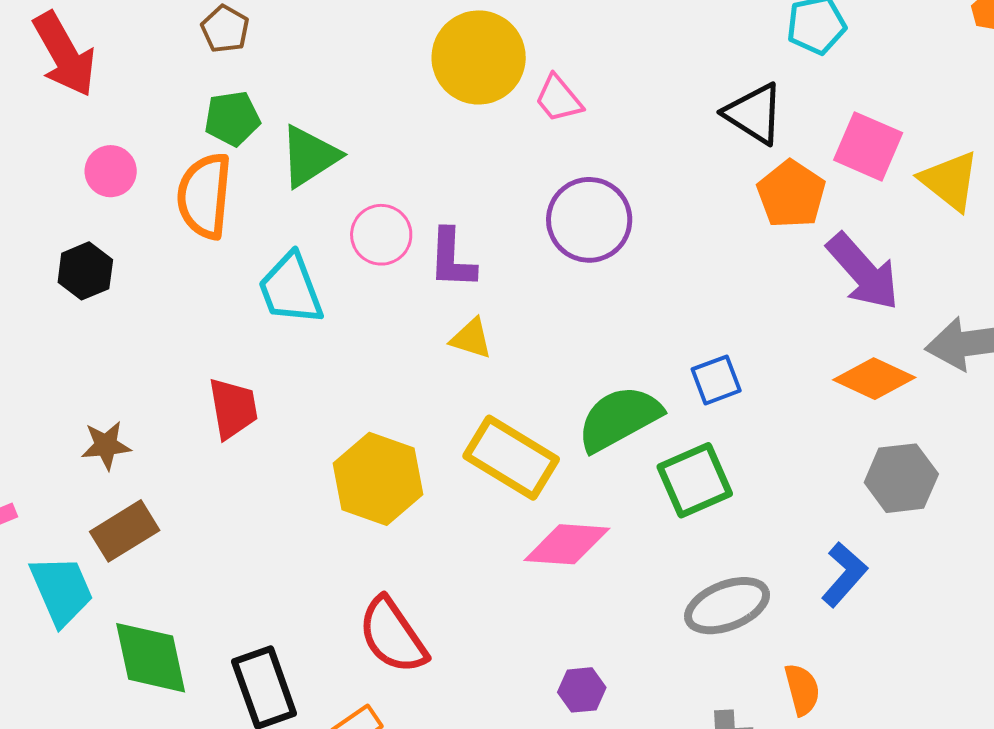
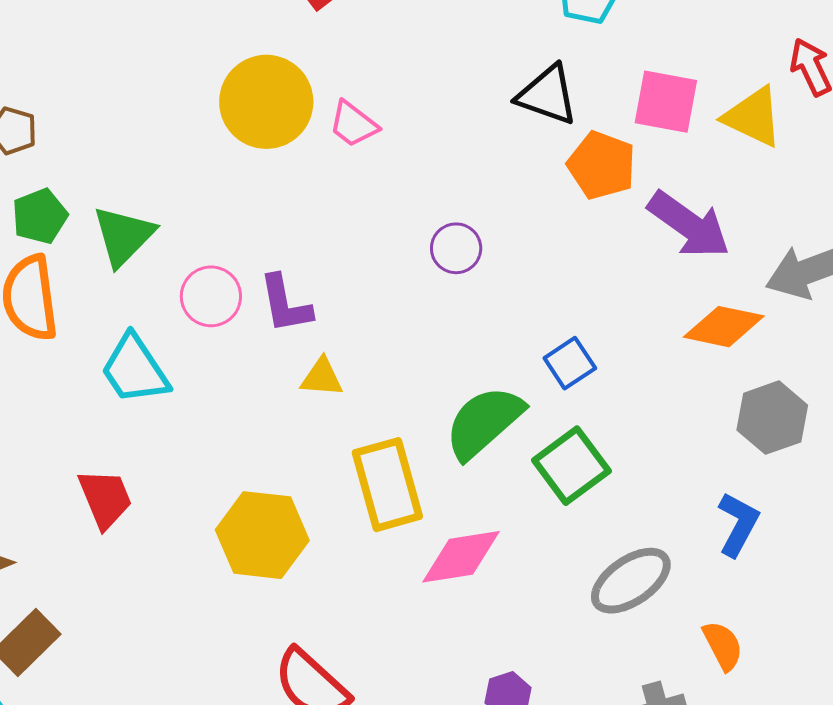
purple circle: (589, 220) -> (456, 248), moved, size x0.6
yellow rectangle: (511, 458) -> (387, 485), turned 56

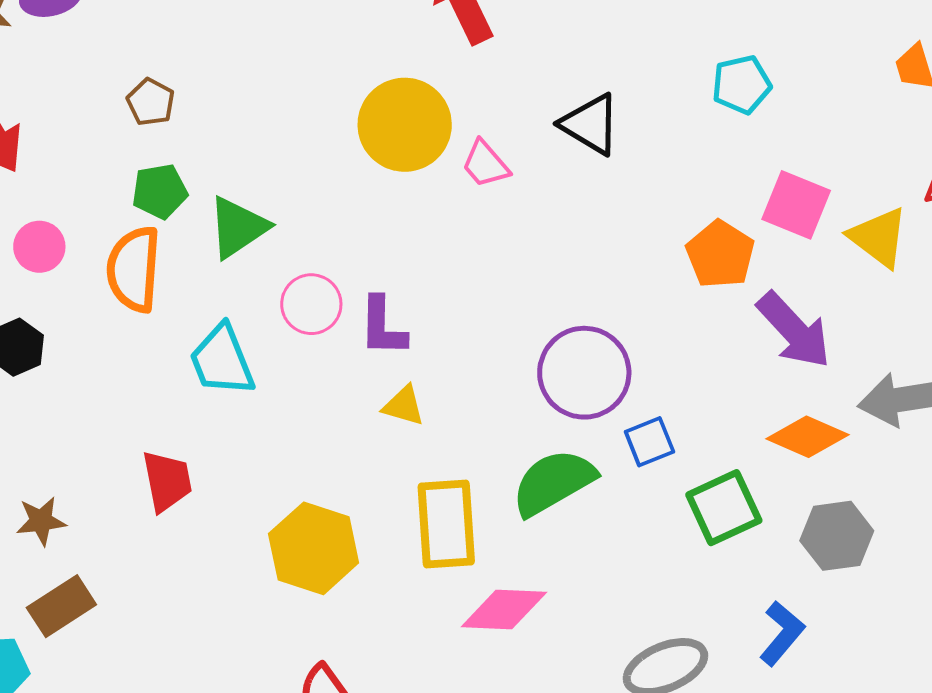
black triangle: (547, 95) -> (590, 124), moved
purple circle: (456, 248) -> (584, 373), moved, size x1.8
green square: (571, 466) -> (724, 508), moved

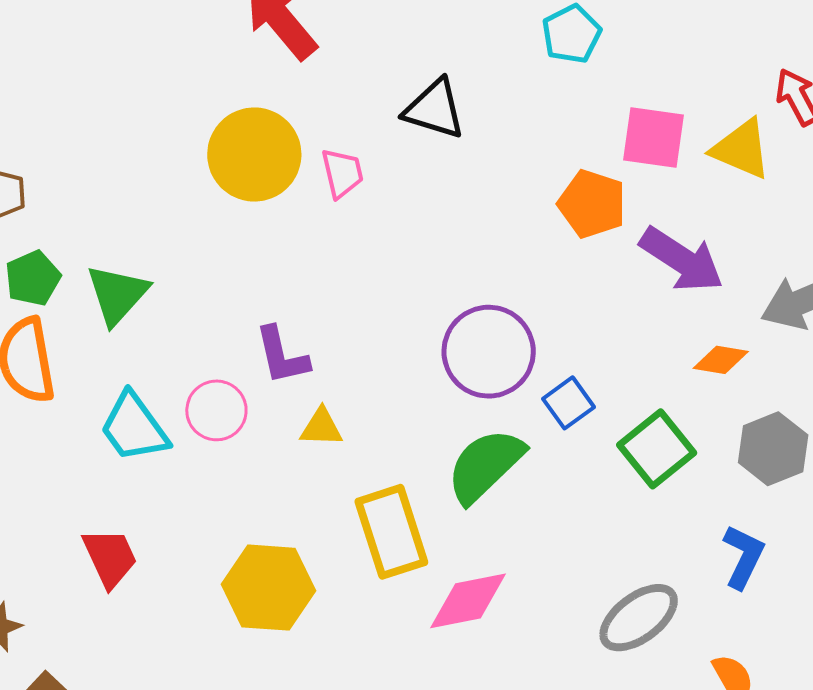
pink trapezoid: (485, 164) -> (342, 173), turned -138
pink circle: (311, 304) -> (216, 410), moved
orange diamond: (807, 437) -> (721, 360), size x0.7

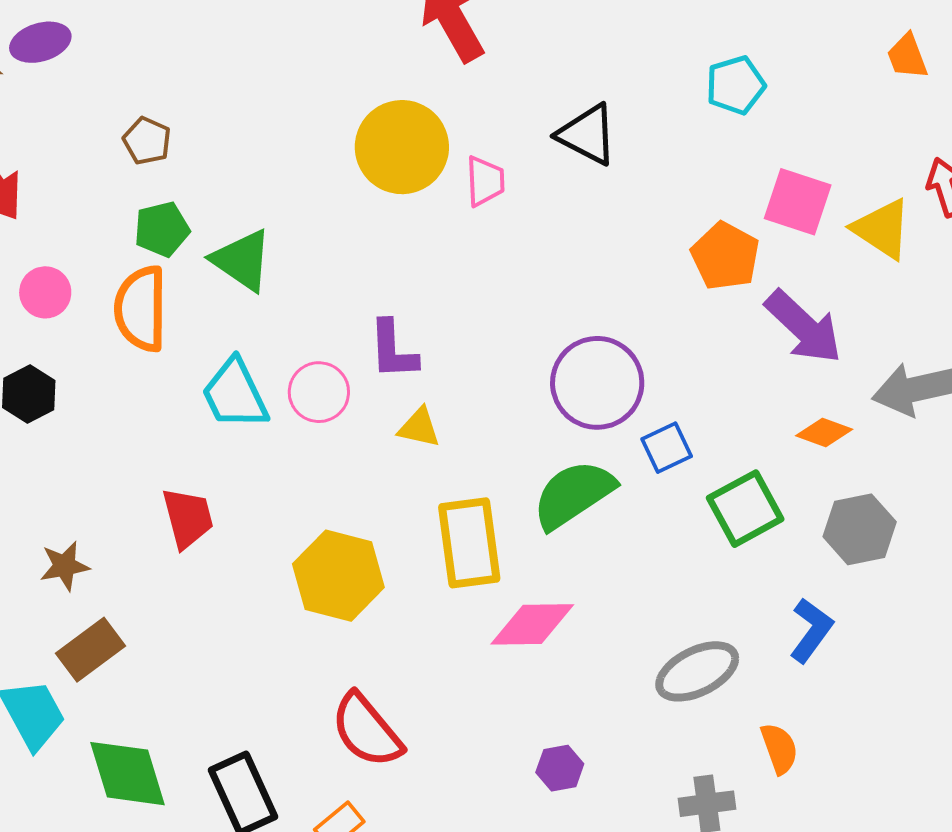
green triangle: (117, 294) -> (242, 260), turned -48

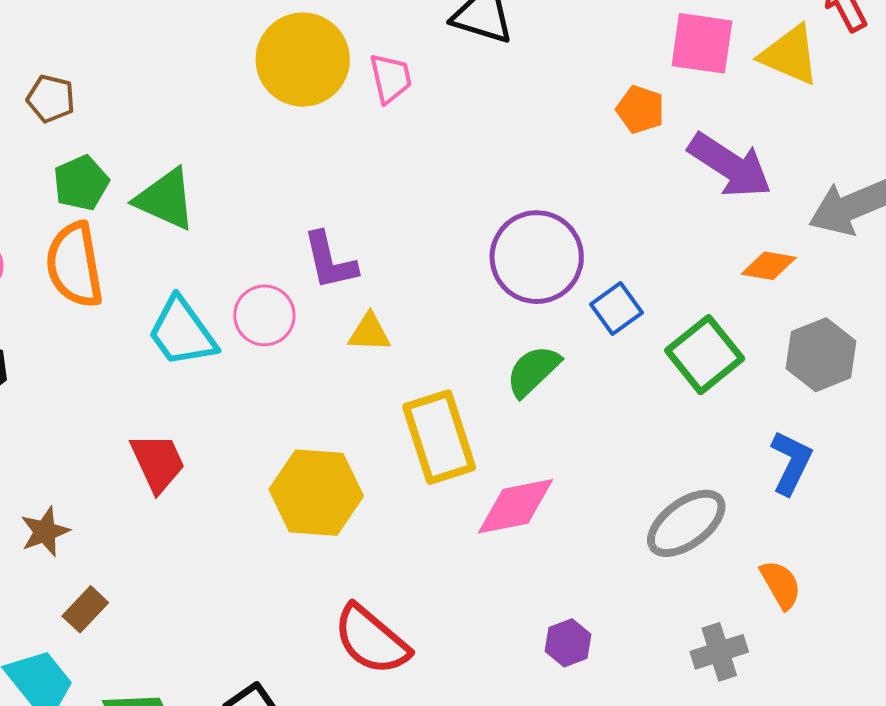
orange pentagon: (725, 256) -> (640, 109), size x0.7
green semicircle: (573, 494) -> (533, 371), size x0.7
brown rectangle: (91, 650) -> (85, 609), size x0.7

